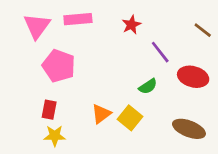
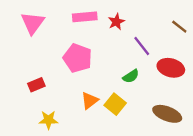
pink rectangle: (78, 19) -> (85, 17), moved
pink pentagon: (59, 66) -> (78, 58), moved
red rectangle: (49, 110) -> (36, 85), moved, turned 56

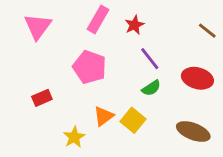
pink rectangle: (85, 17) -> (98, 19), turned -55
purple line: (142, 46) -> (150, 59), moved
yellow star: (48, 120) -> (74, 137), moved, turned -30

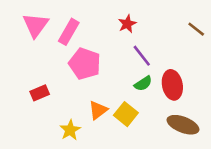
pink rectangle: (98, 19) -> (69, 32), moved
red ellipse: (197, 78) -> (172, 85), moved, turned 64

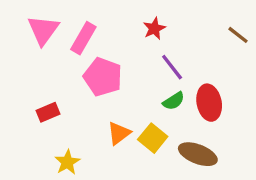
brown ellipse: (183, 125) -> (198, 154), moved
yellow star: (70, 130) -> (67, 162), moved

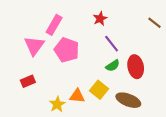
pink triangle: (43, 30) -> (34, 46), moved
red rectangle: (48, 112) -> (28, 81), moved
orange triangle: (119, 133) -> (77, 96), moved, turned 42
yellow star: (67, 162) -> (57, 104), moved

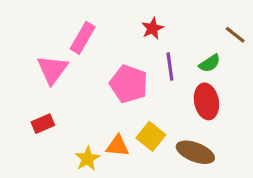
purple line: (112, 44) -> (170, 66), turned 30
pink pentagon: (67, 50) -> (129, 84), moved
green semicircle: (113, 66) -> (210, 63), moved

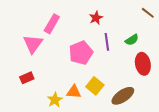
brown line: (235, 35) -> (148, 13), moved
pink pentagon: (129, 84) -> (81, 53), turned 30
red ellipse: (206, 101) -> (143, 64), moved
brown ellipse: (195, 152) -> (123, 96), turned -55

